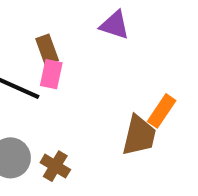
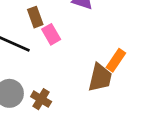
pink rectangle: (51, 74) -> (51, 34), moved, turned -42

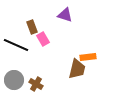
orange rectangle: (116, 60) -> (88, 57), turned 49

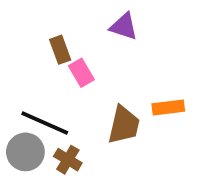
black line: (16, 45) -> (45, 123), moved
brown trapezoid: (77, 69) -> (124, 125), moved

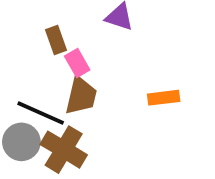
brown trapezoid: (124, 125) -> (81, 96), moved
brown cross: (68, 160) -> (64, 150), size x1.6

